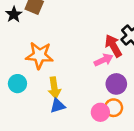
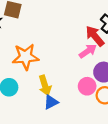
pink circle: (100, 112) -> (87, 86), moved

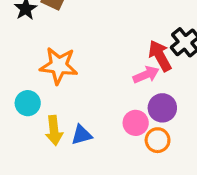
yellow arrow: (45, 85) -> (54, 130), moved

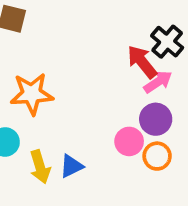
pink arrow: (146, 75) -> (158, 82), moved

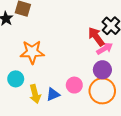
pink circle: (129, 141) -> (74, 85), moved
orange circle: (157, 156) -> (102, 91), size x1.6

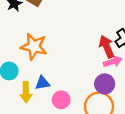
pink circle: (74, 85) -> (61, 100), moved
blue triangle: (53, 94) -> (43, 83), moved

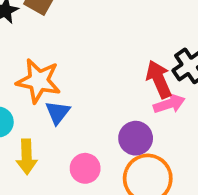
blue triangle: (43, 83) -> (58, 112), moved, turned -42
purple circle: (105, 84) -> (136, 138), moved

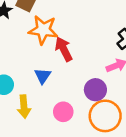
red arrow: (159, 79) -> (64, 49), moved
orange star: (39, 81) -> (43, 30), moved

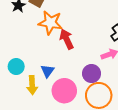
blue triangle: (43, 76) -> (47, 71), moved
pink circle: (63, 112) -> (64, 91), size x1.5

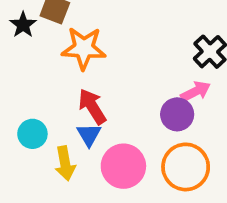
red arrow: (67, 39) -> (92, 106), moved
purple circle: (92, 74) -> (177, 114), moved

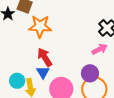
purple circle: (177, 114) -> (90, 73), moved
cyan circle: (32, 134) -> (17, 81), moved

